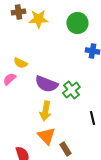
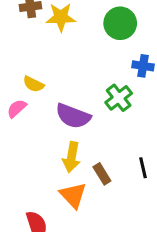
green cross: (71, 90) -> (119, 98), moved
brown rectangle: (65, 149) -> (102, 174), moved

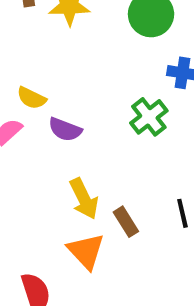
purple semicircle: (73, 116) -> (65, 129), moved, size x0.7
yellow arrow: (72, 157) -> (84, 199), turned -36

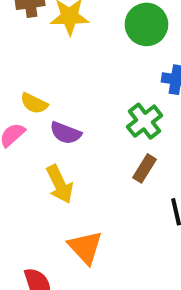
yellow arrow: (84, 199) -> (60, 184), moved
brown rectangle: (126, 222) -> (144, 168), moved, turned 64

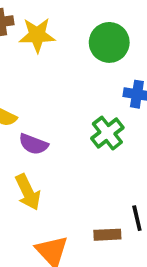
brown rectangle: (144, 168) -> (107, 235), moved, turned 55

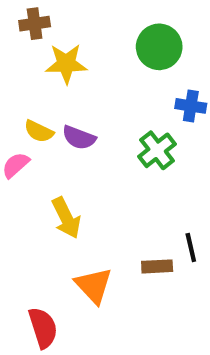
yellow star: (37, 35) -> (66, 64), moved
purple semicircle: (33, 144) -> (79, 138), moved

